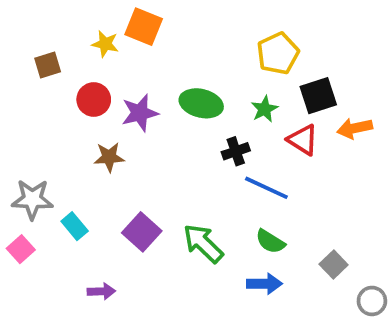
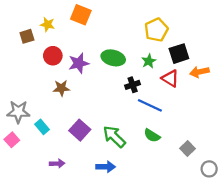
yellow star: (105, 44) -> (47, 24), moved
blue arrow: (264, 284) -> (106, 167), moved

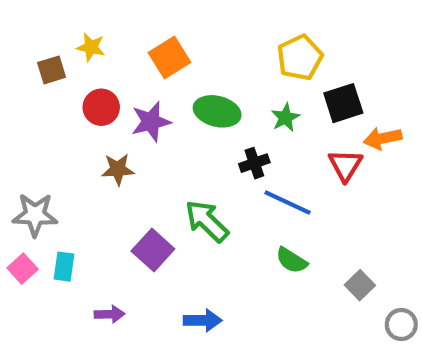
orange square: (81, 15) -> (170, 58), moved, turned 36
red triangle: (170, 78) -> (345, 165), moved, turned 30
cyan rectangle: (42, 127) -> (64, 267), moved, turned 48
green arrow: (114, 137) -> (207, 221), moved

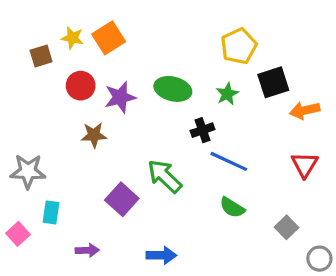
orange square: (170, 58) -> (109, 38), moved
red triangle: (345, 165) -> (305, 165), moved
pink square: (23, 269) -> (18, 234), moved

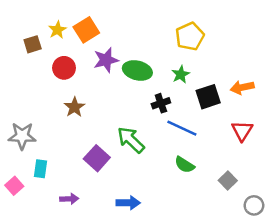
yellow star: (72, 38) -> (57, 30), turned 30
black square: (273, 82) -> (208, 97), moved
purple star: (120, 97) -> (106, 60), moved
brown star: (94, 135) -> (74, 107), turned -30

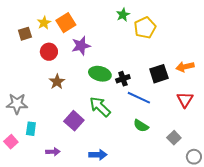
green ellipse: (137, 70) -> (100, 74), moved
green star: (181, 74) -> (123, 15), moved

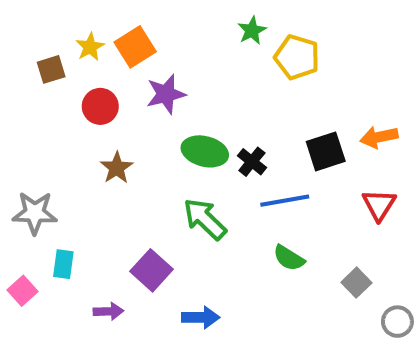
yellow pentagon: (145, 28) -> (297, 57), turned -30
black cross: (123, 79) -> (252, 162), turned -32
blue line: (139, 98) -> (285, 201), turned -35
purple square: (74, 121) -> (152, 270), moved

